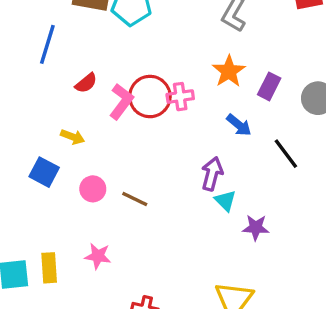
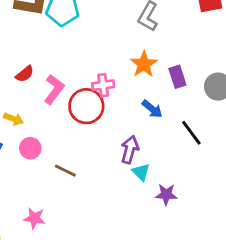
purple rectangle: (269, 86) -> (177, 77), turned -45
red circle: (150, 97) -> (86, 106), moved
pink circle: (93, 189) -> (30, 148), moved

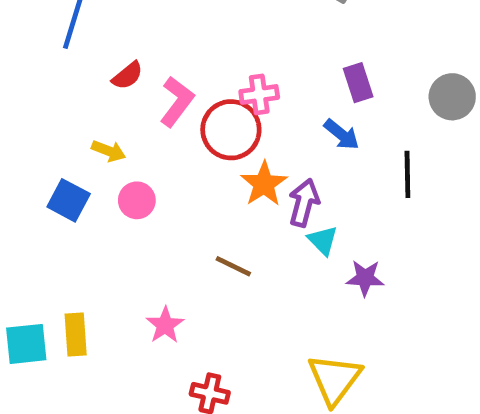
orange star: (144, 64) -> (264, 184), moved
purple rectangle: (177, 77) -> (358, 83), moved
black line: (191, 133) -> (407, 174), turned 36
brown line: (65, 171) -> (233, 266), moved
pink star: (34, 218) -> (165, 325), moved, turned 30

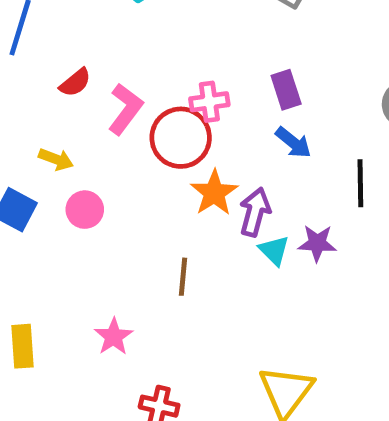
purple rectangle: (358, 83) -> (286, 90), moved
brown line: (233, 266) -> (183, 277), turned 69
purple star: (365, 278) -> (317, 243), moved

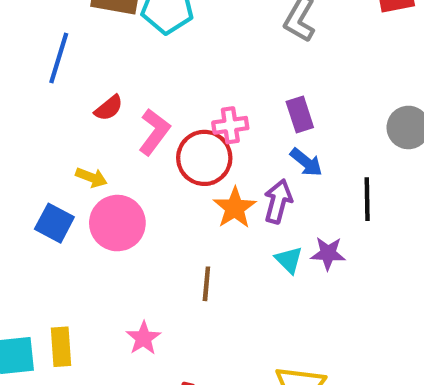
pink circle: (85, 210) -> (117, 223), size x1.6
purple arrow: (255, 212) -> (278, 201), moved

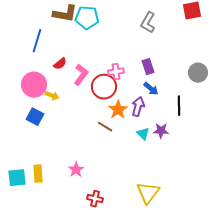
pink circle: (117, 223) -> (34, 85), moved
brown line: (206, 284) -> (105, 127), moved, turned -63

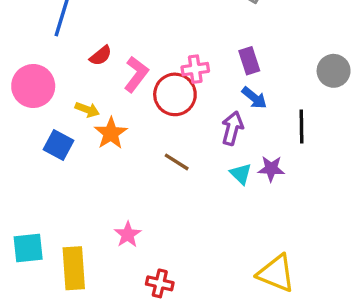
pink circle: (34, 85) -> (33, 86), moved
orange star: (118, 110) -> (111, 133), moved
yellow rectangle: (38, 174) -> (74, 268), moved, size x1.4
yellow triangle: (148, 193) -> (276, 273), moved, turned -45

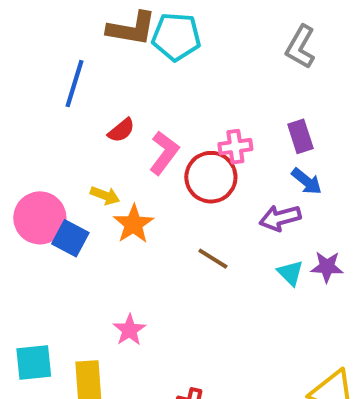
pink circle: (33, 86) -> (40, 218), moved
purple arrow: (232, 128) -> (280, 218), turned -120
pink star: (128, 234) -> (129, 330), moved

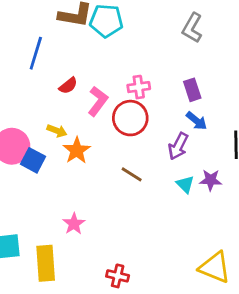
pink cross: (235, 147) -> (139, 87), moved
purple arrow: (280, 218) -> (178, 146), turned -48

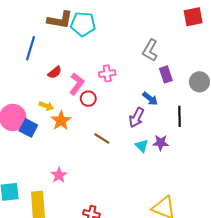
gray L-shape: (192, 28) -> (150, 50), moved
purple rectangle: (192, 90) -> (166, 74), moved
red circle: (130, 118) -> (88, 99), moved, size x0.6

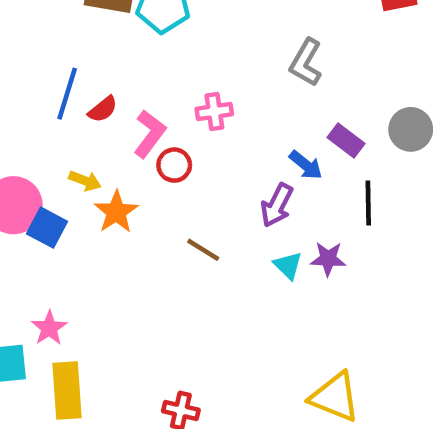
blue line: (31, 48) -> (67, 94), moved
purple rectangle: (166, 74) -> (346, 141), moved, turned -35
pink star: (59, 175) -> (49, 328), moved

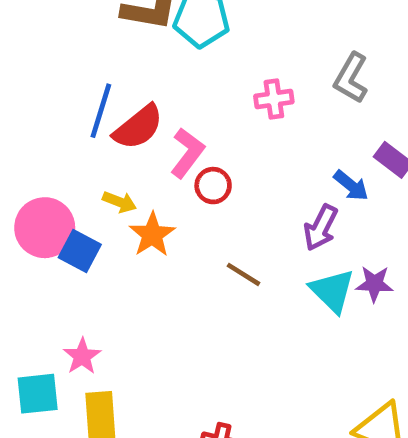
red semicircle: (103, 109) -> (138, 127), size x1.6
pink cross: (214, 112) -> (274, 99), moved
cyan triangle: (288, 265) -> (332, 291), size x1.5

